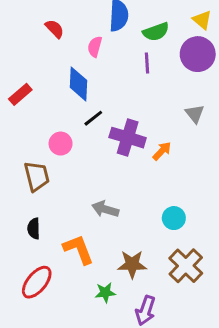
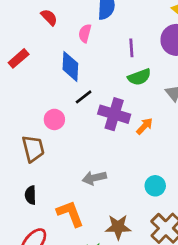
green semicircle: (156, 32) -> (139, 77), moved
red rectangle: (20, 94) -> (19, 58), moved
gray arrow: (105, 209) -> (94, 178), turned -30

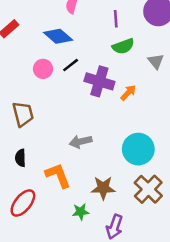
blue diamond: (70, 66) -> (58, 36), turned -52
pink circle: (54, 119) -> (43, 69), moved
cyan circle: (155, 186) -> (138, 149), size x1.6

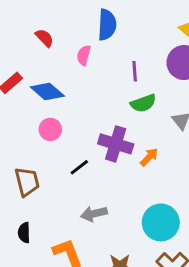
blue diamond: (58, 36) -> (47, 92), moved
black line: (71, 65) -> (79, 167), moved

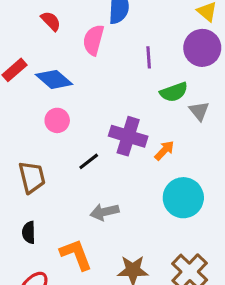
pink semicircle: (84, 55) -> (93, 40), size x1.4
green semicircle: (143, 103) -> (174, 92), moved
cyan circle: (161, 222) -> (183, 198), moved

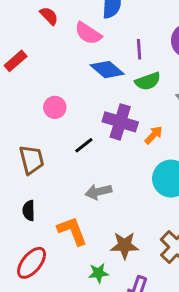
pink semicircle: (93, 40) -> (88, 33), turned -72
blue diamond: (54, 79) -> (107, 70), moved
green semicircle: (174, 92) -> (148, 81), moved

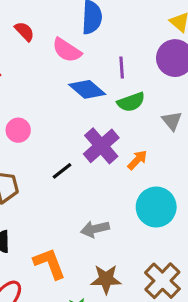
pink circle: (55, 107) -> (18, 130), moved
purple cross: (120, 122) -> (101, 146), turned 32
gray arrow: (98, 192) -> (95, 229), moved

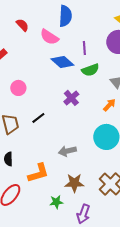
purple cross: (101, 146) -> (71, 98), size x0.7
orange arrow: (137, 160) -> (109, 105), moved
black line: (62, 171) -> (38, 118), moved
orange L-shape: (50, 263) -> (38, 173), turned 95

